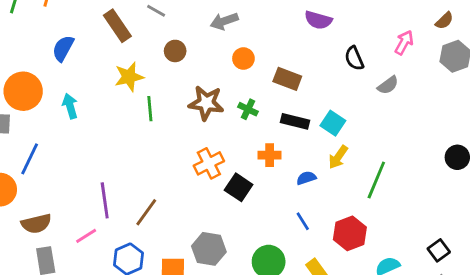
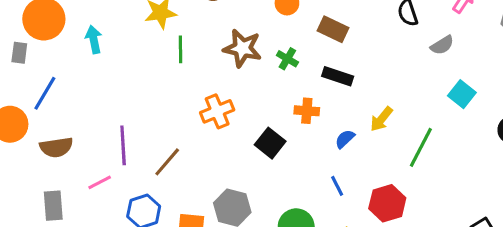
cyan square: (333, 123) -> (462, 94), moved
orange cross: (209, 163) -> (217, 111), moved
blue semicircle: (306, 178) -> (345, 139), turned -30
brown semicircle: (36, 224) -> (56, 147), moved

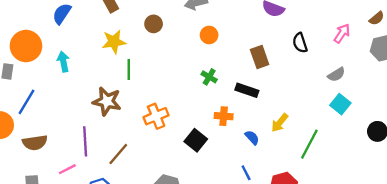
brown rectangle: (333, 29) -> (260, 57), moved, turned 45
gray semicircle: (442, 45) -> (336, 75), moved
brown star: (242, 48) -> (107, 101), moved
blue semicircle: (345, 139) -> (252, 137), turned 91

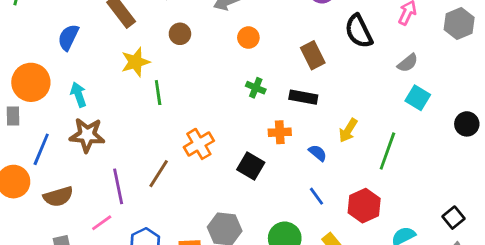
black semicircle: (300, 43) -> (359, 31), size x1.4
brown star: (107, 101) -> (87, 135), moved
brown line: (118, 154) -> (159, 174), moved

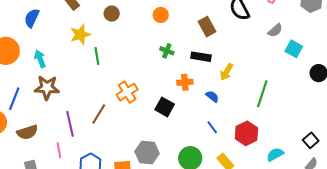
cyan square: (418, 98) -> (294, 49), moved
yellow arrow: (348, 130) -> (227, 72), moved
pink line: (102, 223) -> (59, 150), turned -63

